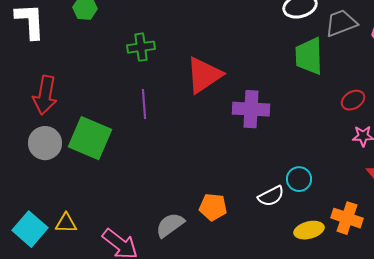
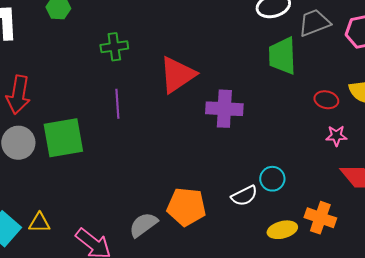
red ellipse: (353, 100) -> (326, 100), turned 45
green square: (90, 138) -> (63, 138), turned -33
orange pentagon: (213, 207) -> (186, 207), size x1.4

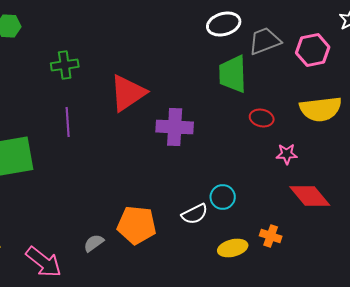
red ellipse: (326, 100) -> (262, 118), moved
orange cross: (320, 218) -> (271, 236), size x0.7
gray semicircle: (143, 225) -> (94, 243), size x0.7

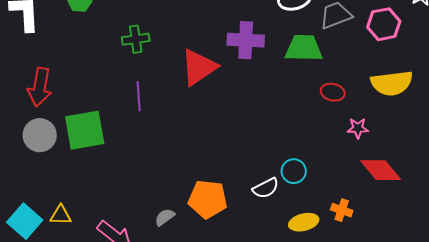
green trapezoid: (233, 74) -> (304, 48), turned 93
purple cross: (175, 127) -> (246, 40), moved

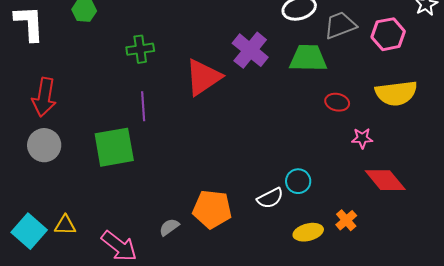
purple cross: (246, 40) -> (250, 50), turned 36
green square: (85, 130) -> (114, 147), moved
orange cross: (342, 210) -> (346, 220), turned 30

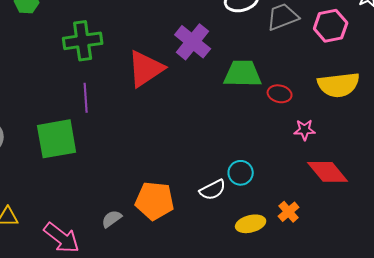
green cross: (140, 49) -> (83, 41), size x1.4
green trapezoid: (308, 58) -> (243, 74), moved

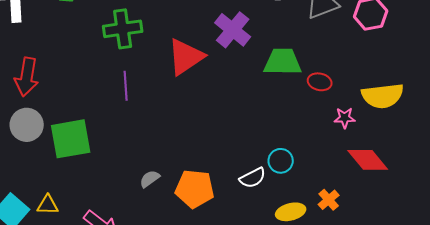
yellow semicircle: (339, 85) -> (383, 96), moved
green square: (57, 139) -> (71, 139), moved
gray semicircle: (112, 219) -> (150, 179), moved

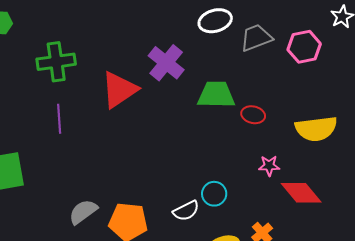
pink star: (345, 118) -> (269, 166), moved
gray semicircle: (150, 179) -> (83, 212), size x1.4

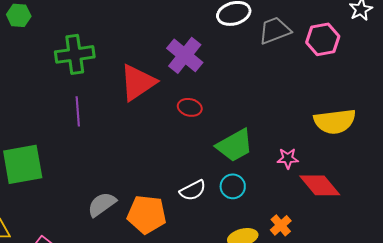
green trapezoid: (216, 95) -> (235, 145), moved, turned 150
red ellipse: (253, 115) -> (190, 107), moved
white semicircle: (186, 211) -> (193, 190), moved

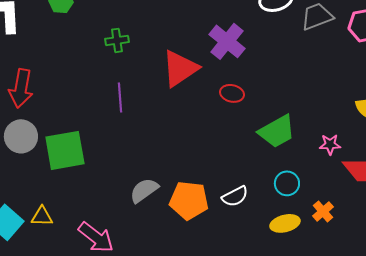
green cross: (75, 54) -> (117, 40), size x0.6
cyan circle: (233, 186) -> (287, 183), moved
white semicircle: (193, 190) -> (235, 196), moved

